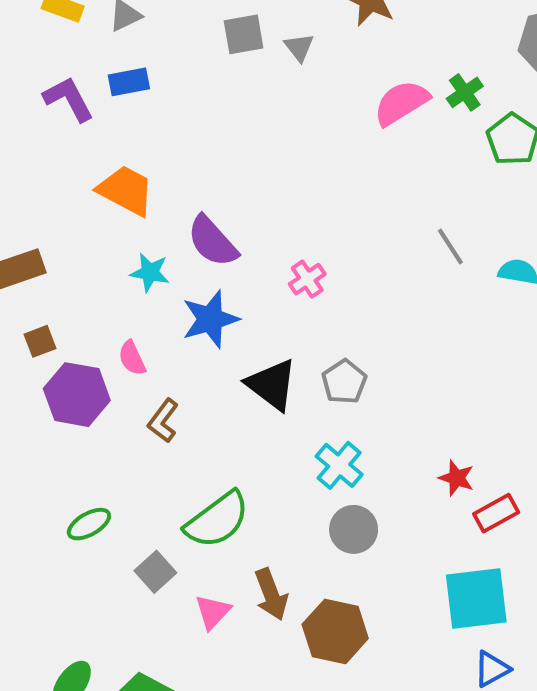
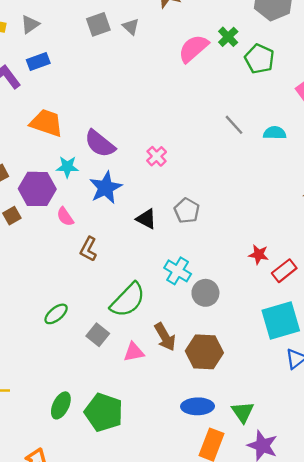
black triangle: (272, 385) -> (146, 219), size x0.7
purple hexagon: (77, 395) -> (37, 189), moved
cyan cross: (339, 465) -> (178, 271), moved
pink triangle: (213, 612) -> (134, 352), turned 45

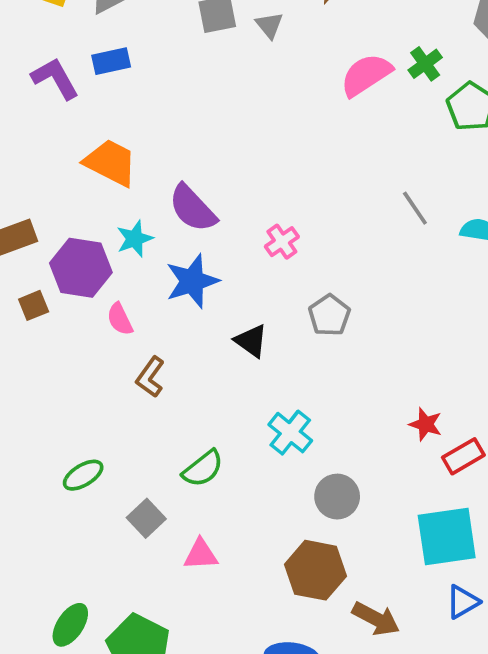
cyan star: (67, 167) -> (135, 239), turned -30
gray pentagon: (187, 211) -> (329, 315), moved
gray circle: (205, 293) -> (337, 497), moved
green semicircle: (128, 300) -> (203, 469), size x0.7
brown arrow: (165, 337) -> (376, 619), moved, turned -40

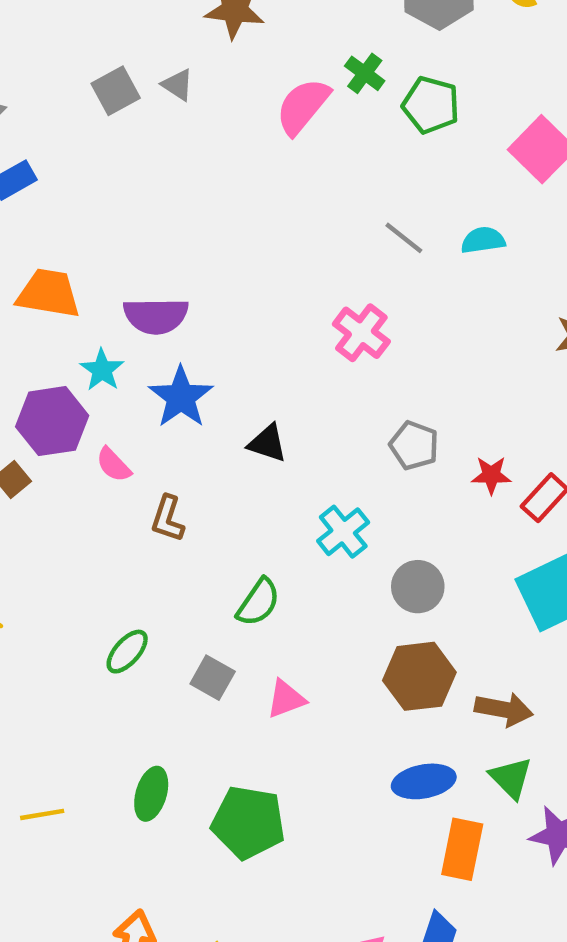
purple semicircle: (193, 208) -> (156, 316), turned -30
pink cross: (282, 242) -> (361, 333), moved, size x1.4
gray pentagon: (329, 315) -> (414, 445), moved
cyan cross: (290, 433) -> (343, 532), turned 30
green ellipse: (70, 625) -> (151, 794), moved

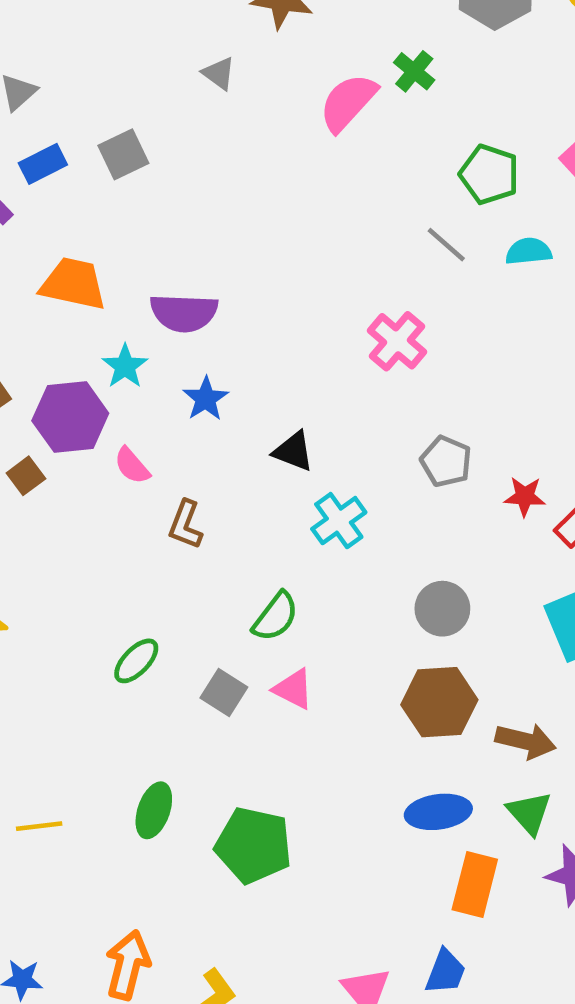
gray square: (116, 91) -> (123, 154), moved
green pentagon: (431, 105) -> (489, 174), moved
blue star: (181, 397) -> (206, 399), size x0.7
cyan cross: (343, 532) -> (339, 521), moved
pink triangle: (286, 699) -> (293, 689), moved, turned 45

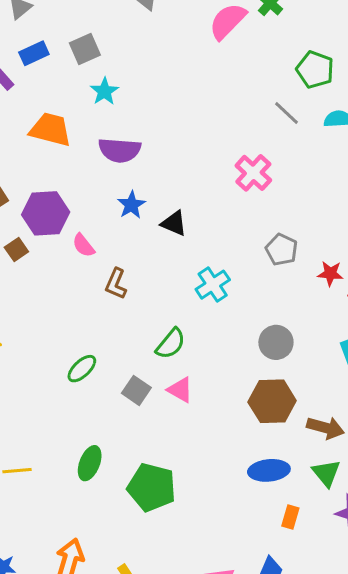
cyan star: (125, 366) -> (104, 91), moved
black triangle: (293, 451) -> (174, 223), moved
orange rectangle: (475, 884) -> (290, 517), size x0.6

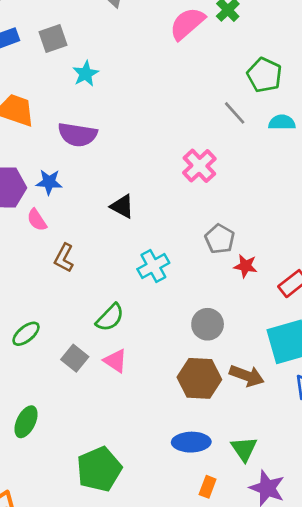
cyan star: (104, 91) -> (86, 74), moved
blue star: (131, 205) -> (49, 182), moved, turned 30
red star: (330, 273) -> (245, 266), moved
brown arrow: (325, 428) -> (247, 376), moved
green pentagon: (152, 487) -> (99, 469), moved, turned 30

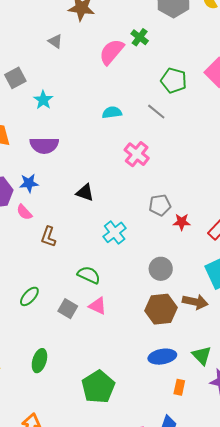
cyan semicircle: (282, 122) -> (112, 112), moved
gray pentagon: (220, 239) -> (160, 205), turned -30
green semicircle: (110, 317) -> (89, 275), turned -100

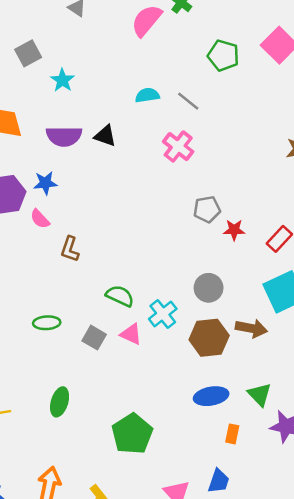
gray line: (156, 112) -> (188, 101), moved
black triangle: (85, 193) -> (105, 136), moved
cyan cross: (115, 232) -> (163, 314), moved
green ellipse: (29, 296) -> (47, 323), turned 45

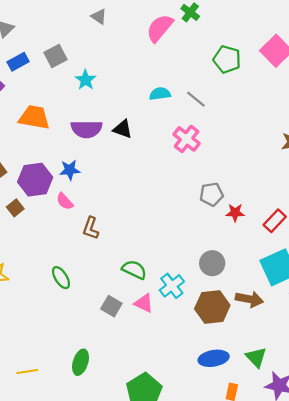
green ellipse: (47, 323) -> (61, 278), moved, turned 60

